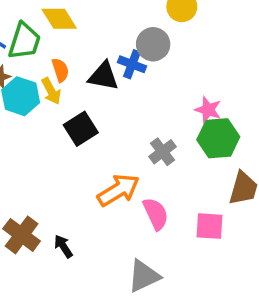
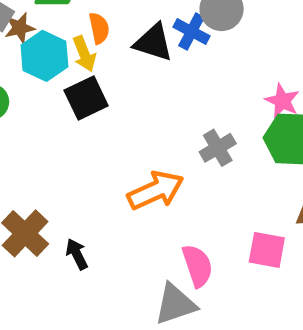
black square: (81, 129) -> (86, 98), moved
pink semicircle: (156, 214) -> (197, 266), moved

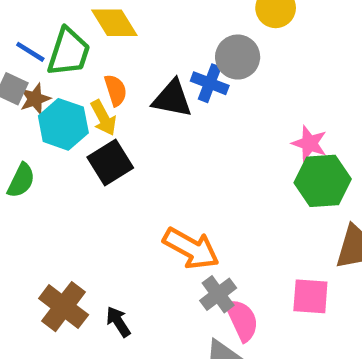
gray cross: (218, 148) -> (218, 294), moved
orange arrow: (156, 190) -> (191, 248), turned 60

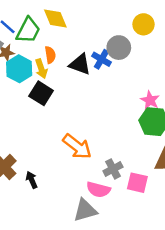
black square: (110, 162) -> (41, 93), turned -35
gray cross: (218, 294) -> (113, 169), moved
pink semicircle: (242, 320) -> (98, 190), turned 120

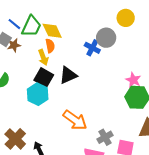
yellow diamond: (55, 18) -> (52, 31), moved
black triangle: (80, 64) -> (68, 75), moved, turned -42
cyan hexagon: (19, 69) -> (38, 94), moved

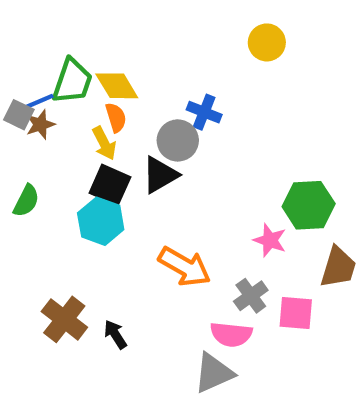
blue line: (14, 24) -> (39, 101), moved, turned -56
gray circle: (106, 38) -> (178, 140), moved
pink star: (133, 80) -> (270, 240), moved

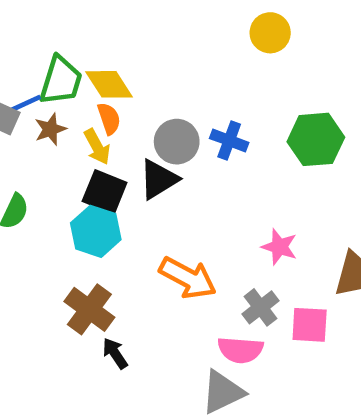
blue cross: (204, 112) -> (229, 140), moved
brown star: (40, 124) -> (50, 129), moved
green hexagon: (309, 205) -> (316, 139), moved
brown cross: (64, 319) -> (89, 309), moved

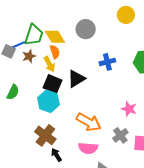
blue cross: (229, 140) -> (107, 62), turned -35
gray circle: (177, 142) -> (86, 29), moved
pink semicircle: (240, 350) -> (88, 148), moved

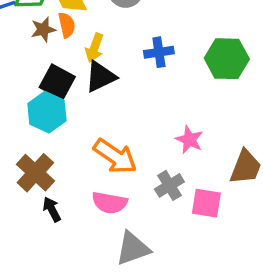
brown star: (29, 56) -> (43, 29), moved
yellow arrow: (49, 64) -> (95, 48), moved, turned 42

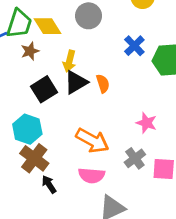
orange semicircle: (67, 25) -> (103, 84), moved
blue cross: (159, 52) -> (134, 46), moved, turned -30
black square: (57, 82) -> (44, 89), turned 35
cyan hexagon: (47, 112) -> (27, 129), moved

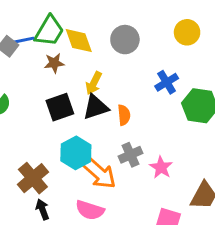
cyan hexagon: (27, 129) -> (76, 153), moved
gray cross: (135, 158) -> (130, 155), moved

